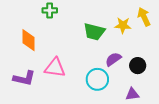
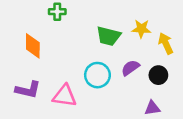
yellow arrow: (144, 17) -> (166, 43), moved
pink triangle: (55, 68) -> (65, 96), moved
cyan circle: (97, 79) -> (97, 75), moved

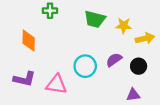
green trapezoid: (108, 36) -> (95, 19), moved
yellow arrow: (166, 43) -> (145, 38), turned 102

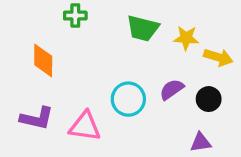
yellow arrow: (145, 38) -> (218, 57), turned 30

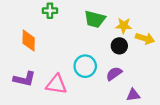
purple semicircle: (172, 89) -> (114, 74), moved
black circle: (209, 99) -> (119, 46), moved

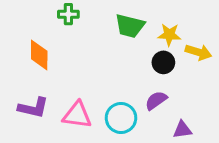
cyan circle: (85, 66) -> (121, 118), moved

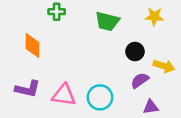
yellow star: (169, 35) -> (154, 17), moved
yellow arrow: (198, 52) -> (164, 66), moved
purple semicircle: (156, 100) -> (140, 80), moved

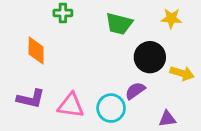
black circle: (135, 52) -> (150, 57), size x1.5
purple semicircle: (140, 80) -> (135, 91), moved

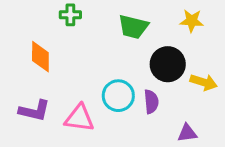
purple semicircle: (135, 91) -> (151, 102), turned 120
cyan circle: (111, 108) -> (118, 96), moved

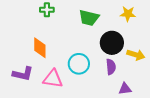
orange diamond: (40, 57) -> (40, 48), moved
purple semicircle: (151, 102) -> (111, 67), moved

